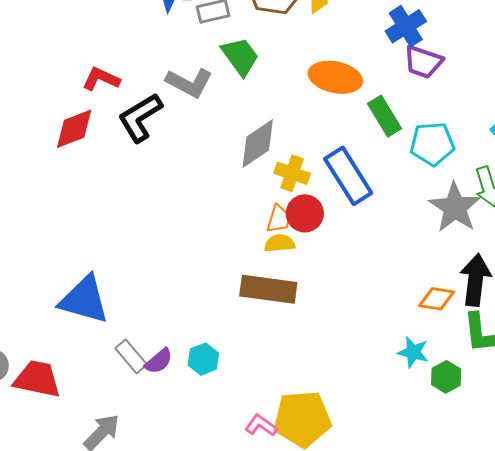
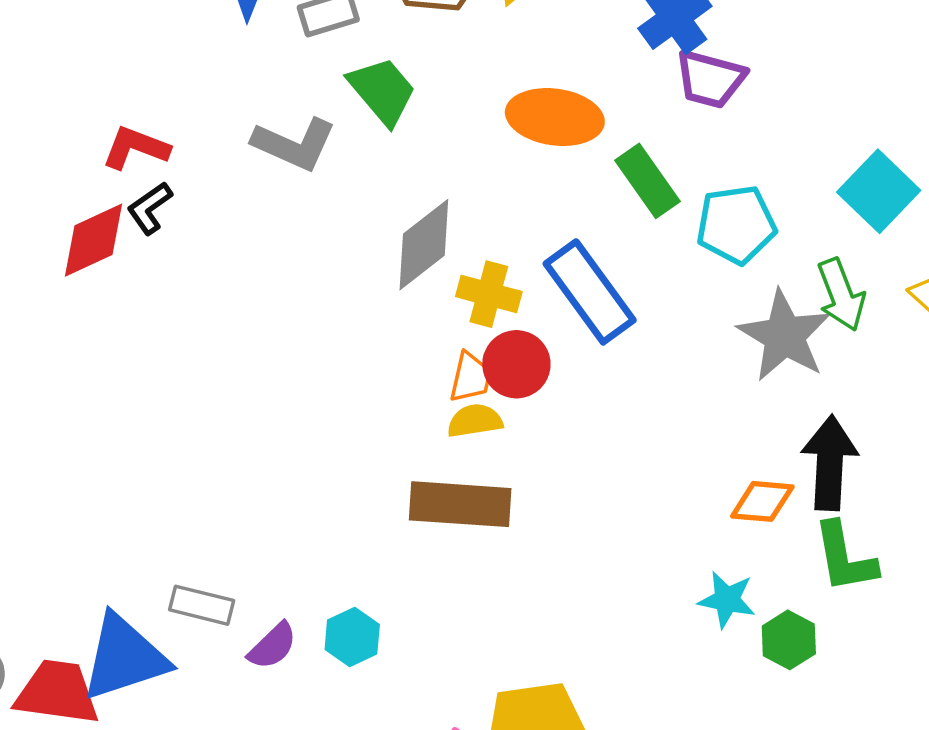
black L-shape: (140, 117) -> (150, 208), moved, size x0.6
blue triangle: (84, 300) -> (124, 657), moved, turned -30
gray rectangle: (131, 356) -> (202, 605), moved, turned -32

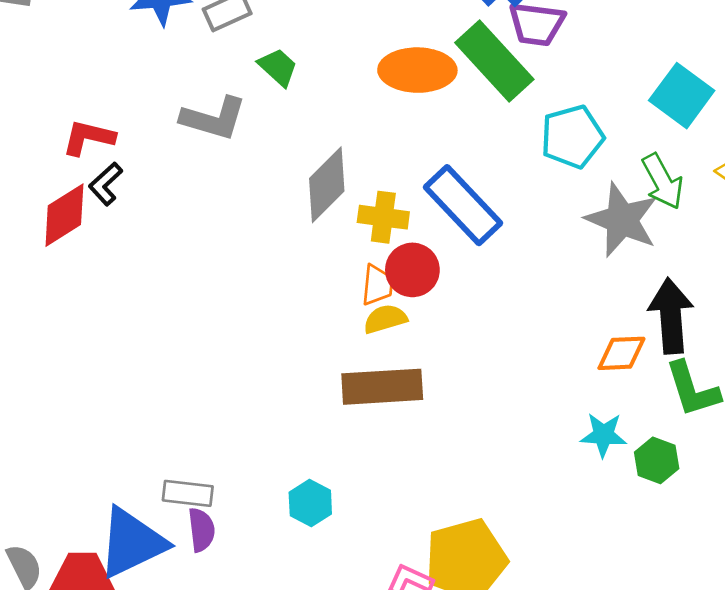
green trapezoid: (382, 91) -> (278, 67), size x0.7
green rectangle: (648, 181) -> (494, 61), moved, size x1.4
purple semicircle: (273, 646) -> (201, 530), moved, turned -45

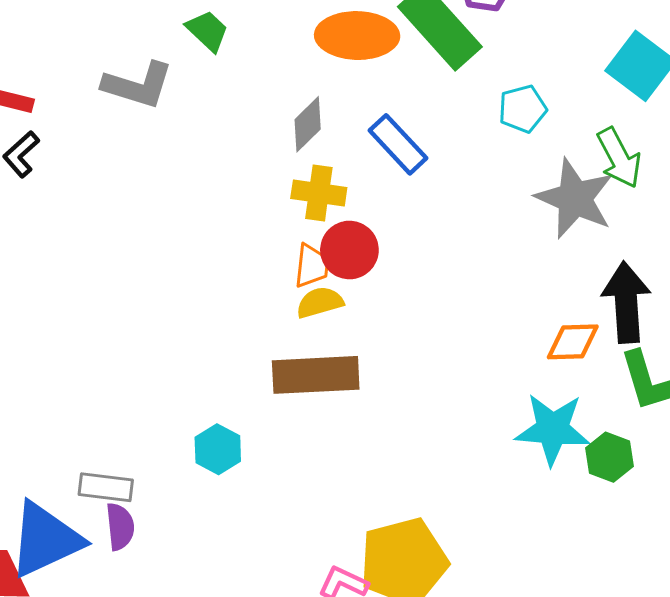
cyan pentagon: (572, 137) -> (523, 109), size x0.7
gray diamond: (327, 185) -> (308, 124), moved, size x0.7
blue rectangle: (463, 205) -> (398, 144), moved, size x0.7
cyan star: (603, 435) -> (553, 429), size x1.5
cyan hexagon: (310, 503) -> (218, 449), moved

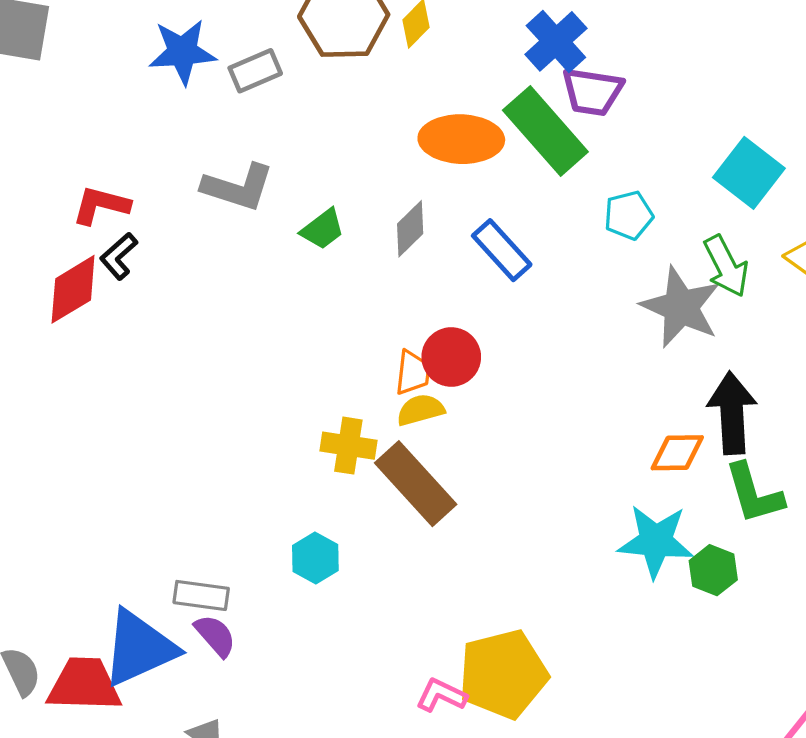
green trapezoid: (207, 31) -> (323, 229), moved, turned 99
yellow cross: (319, 193) -> (348, 446), moved
brown rectangle: (316, 375) -> (416, 484), turned 50
purple semicircle: (120, 527) -> (215, 636), turned -36

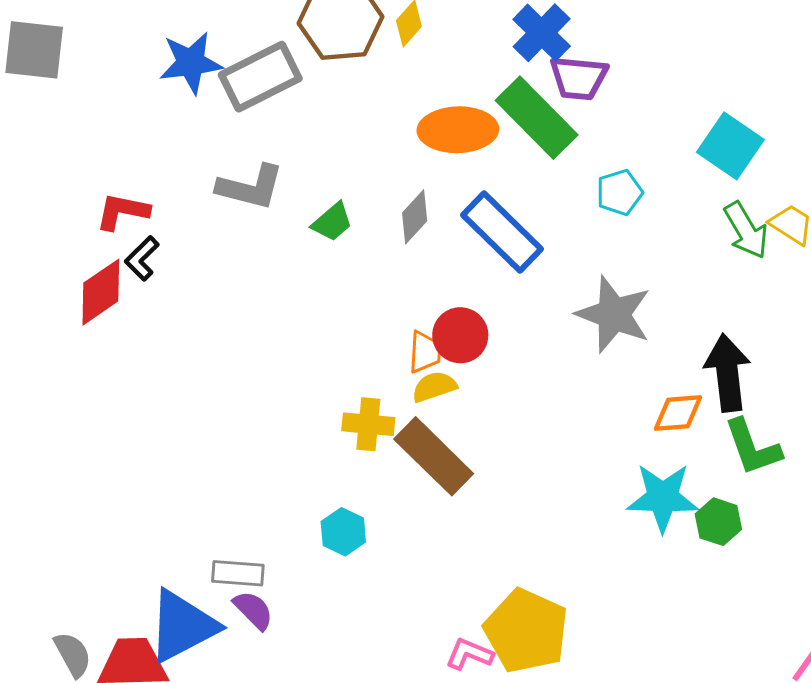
gray rectangle: (255, 71) -> (260, 77), size x1.6
blue rectangle: (502, 250) -> (502, 232), size x1.4
green arrow: (726, 266) -> (746, 230), moved
gray star: (681, 307) -> (614, 314), moved
yellow pentagon: (503, 674) -> (526, 631), turned -30

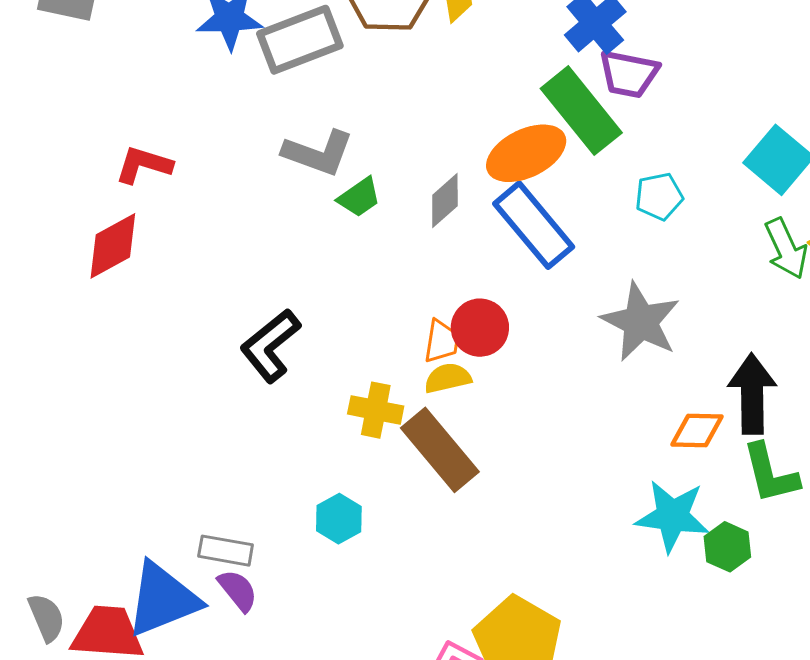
orange ellipse: (458, 130) -> (526, 153), moved, turned -30
gray L-shape: (250, 187) -> (318, 153), moved
black L-shape: (142, 258) -> (270, 346), moved, size x1.6

